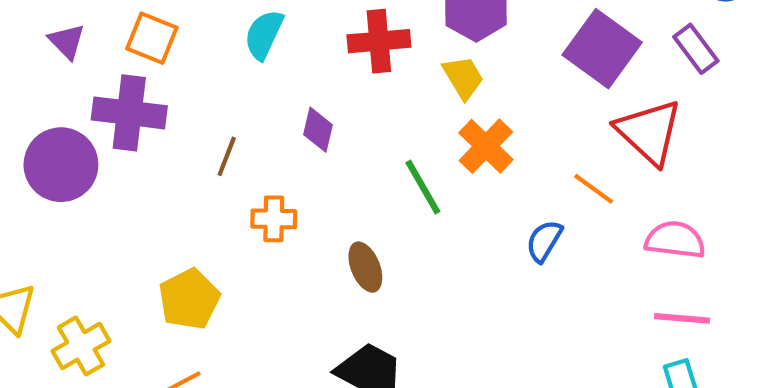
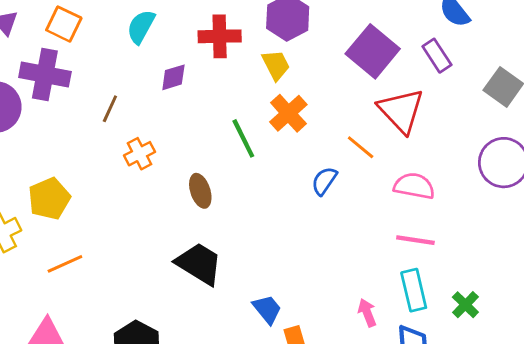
purple diamond: (318, 130) -> (173, 77), moved, turned 56
orange cross: (274, 219) -> (139, 154), turned -32
yellow pentagon: (189, 299) -> (49, 199), moved

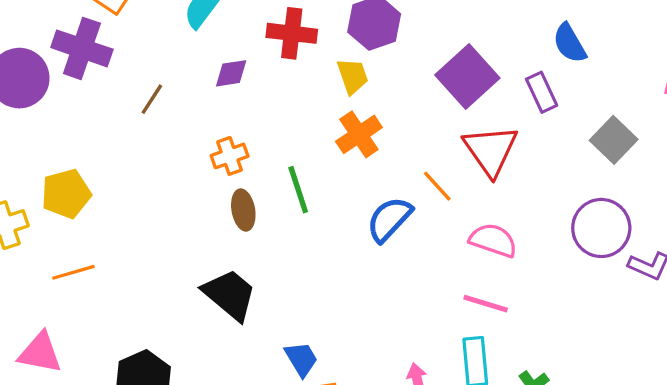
green line: (243, 138) -> (298, 190), moved
orange cross: (139, 154) -> (230, 156), moved
blue semicircle: (324, 181) -> (389, 219), size x1.4

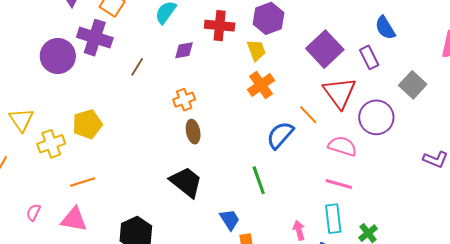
green line: (298, 190) -> (259, 180), moved
purple circle: (601, 228) -> (376, 117), moved
orange line: (73, 272) -> (83, 182), moved

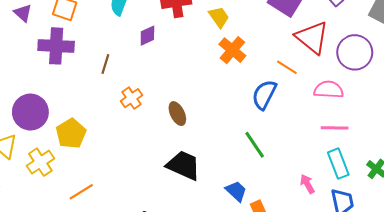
purple circle: (58, 56) -> (30, 112), moved
orange cross: (184, 100) -> (132, 98), moved

